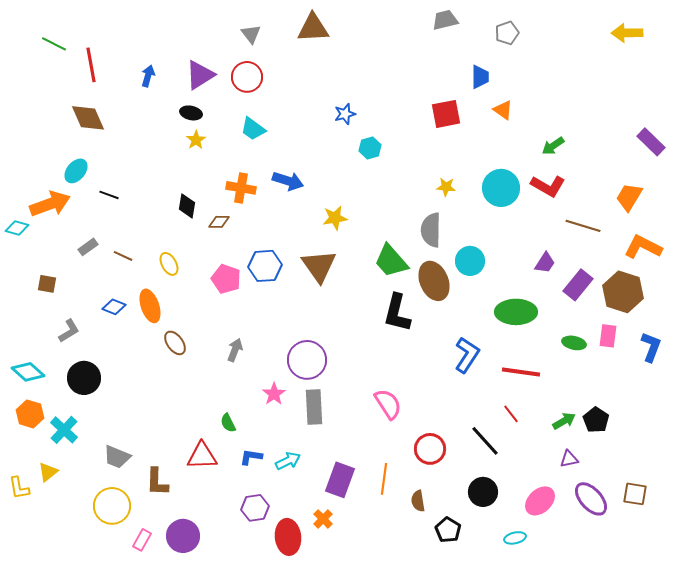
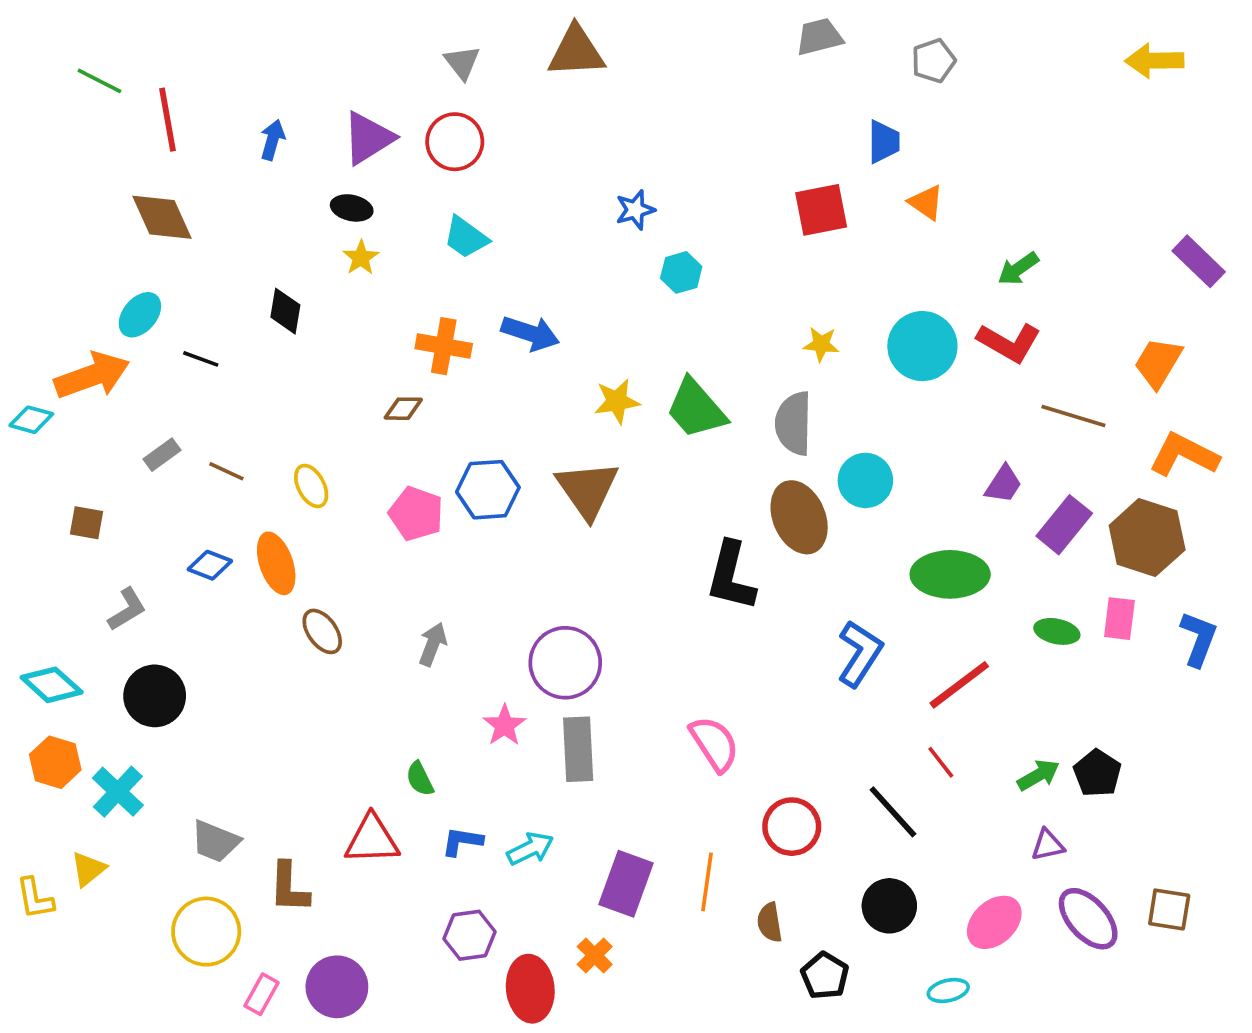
black diamond: (187, 206) -> (285, 311), moved
green trapezoid: (391, 261) -> (696, 409), moved
red line: (521, 372) -> (959, 685), turned -45

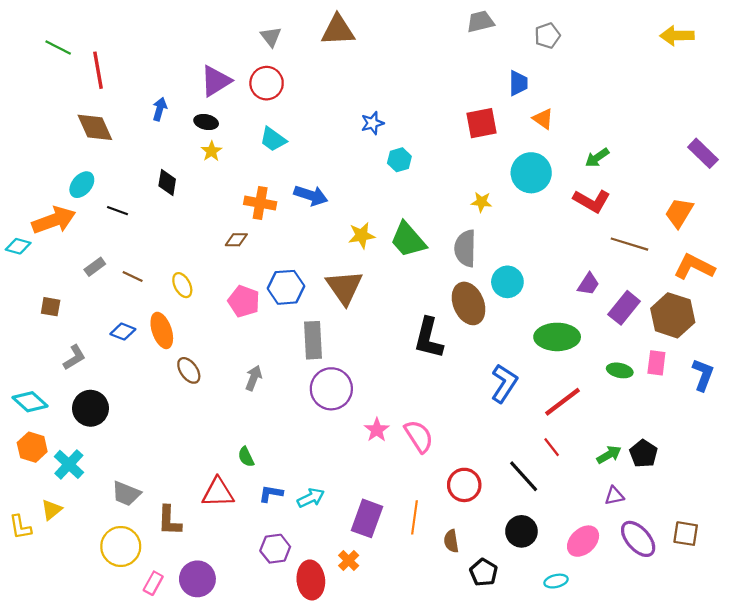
blue arrow: (272, 140) -> (160, 109), moved
cyan circle: (922, 346) -> (531, 173), moved
pink star: (504, 725) -> (377, 430), moved
gray rectangle: (578, 749) -> (313, 340), moved

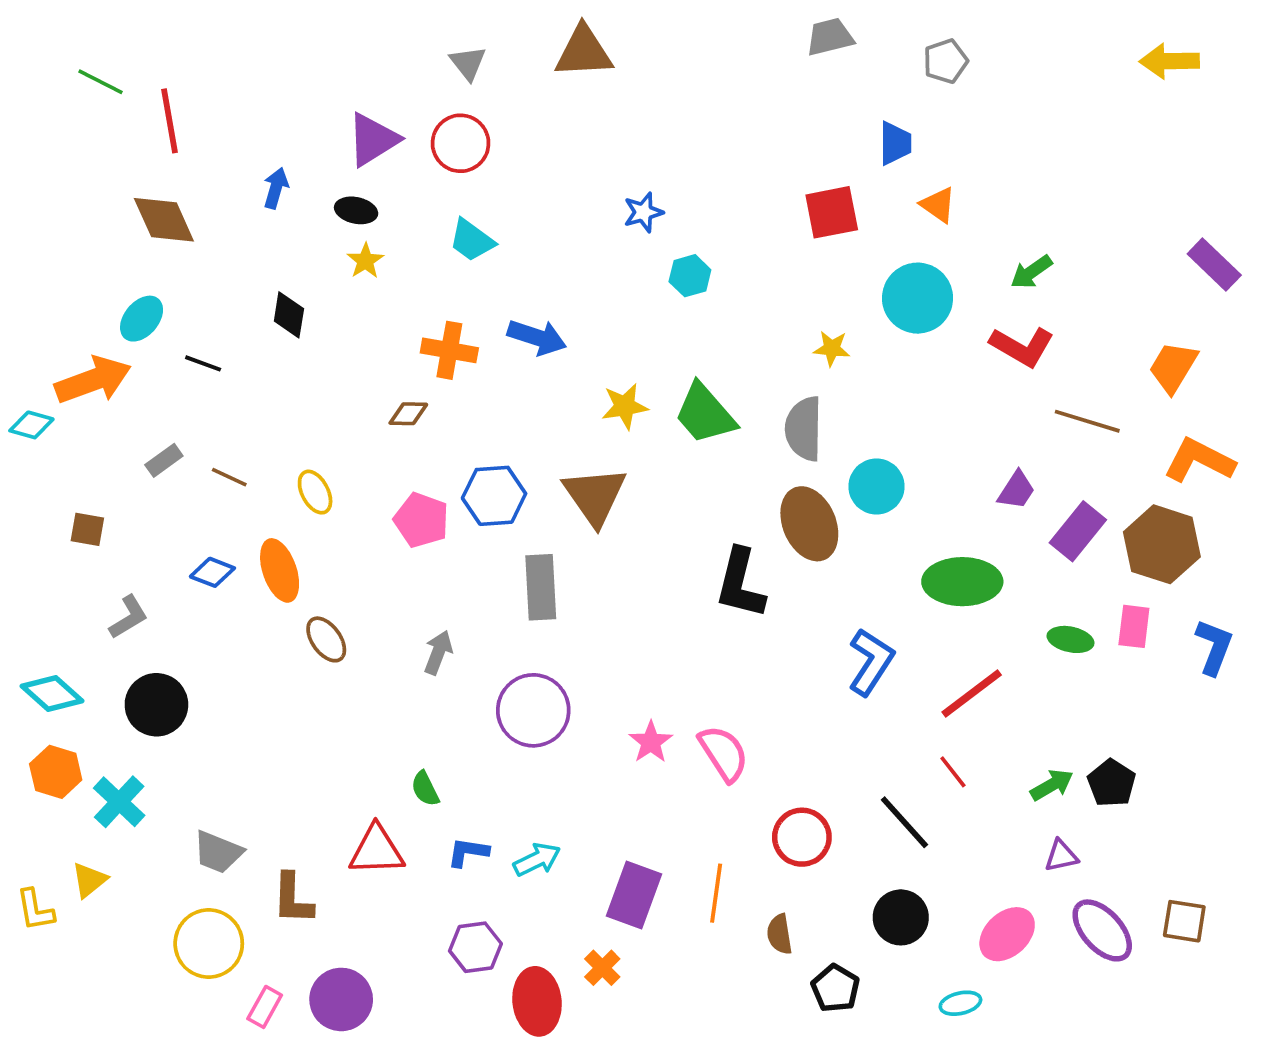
purple circle: (331, 389) -> (533, 710), moved

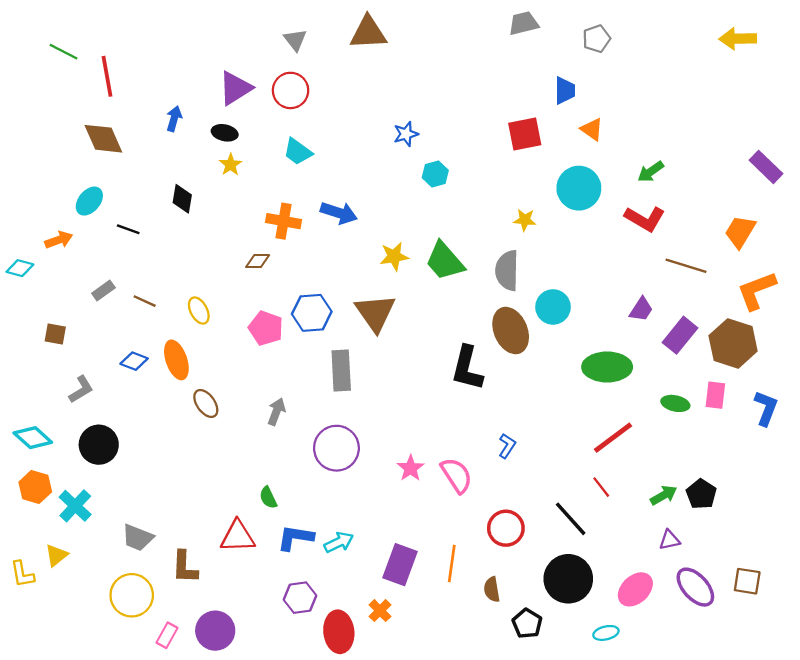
orange arrow: (93, 380) -> (59, 240), size x0.6
orange L-shape: (1199, 460) -> (757, 290), turned -48
blue L-shape: (871, 662) -> (507, 446), moved, size x0.6
blue L-shape: (468, 852) -> (295, 538), size x1.4
black circle: (901, 917) -> (568, 579), size x1.4

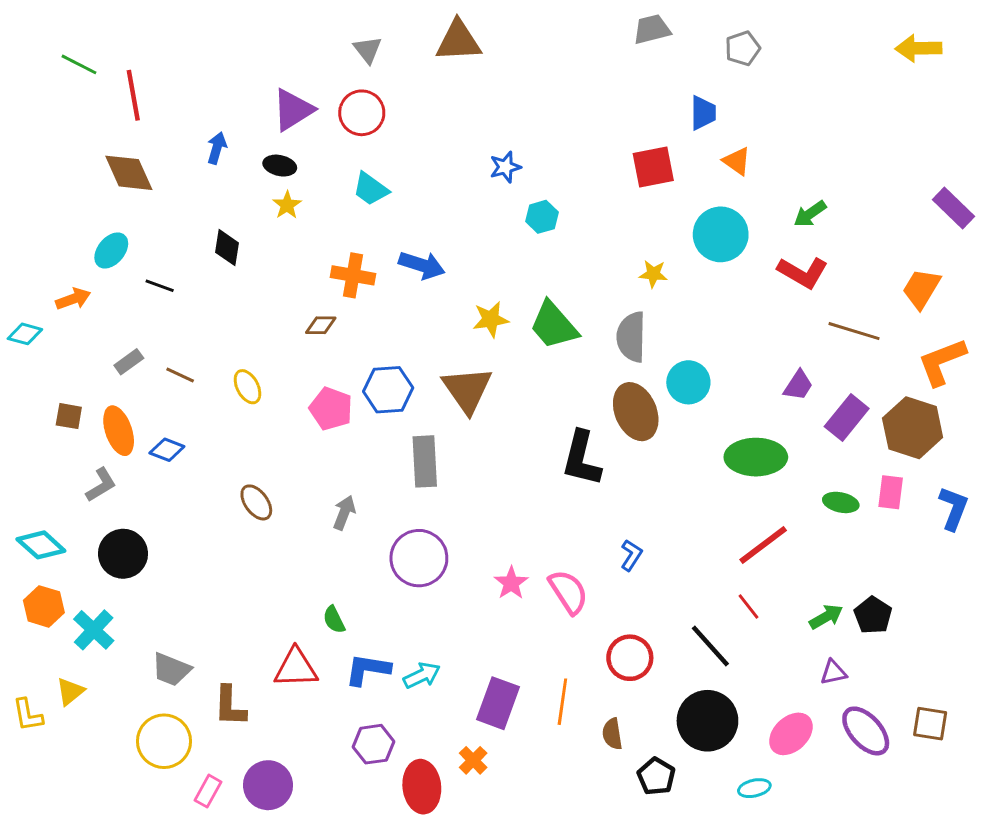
orange ellipse: (176, 360) -> (119, 431), moved

